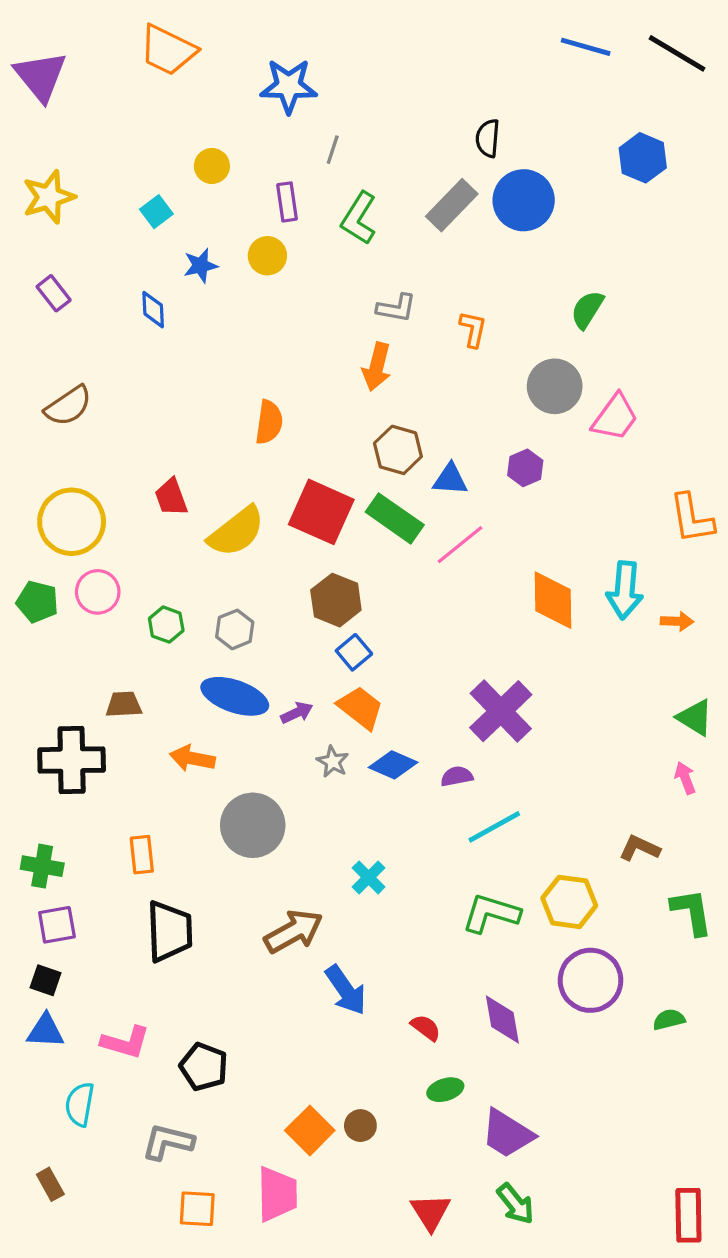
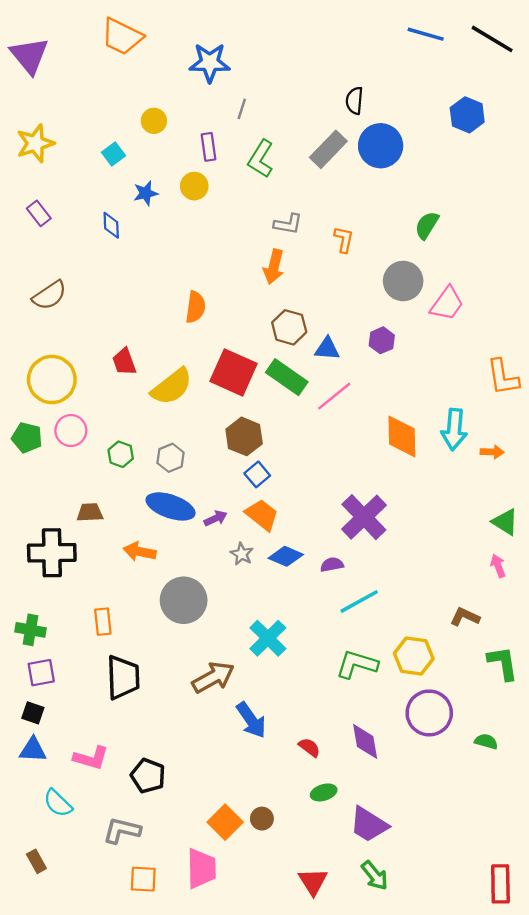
cyan cross: (369, 877) -> (268, 638), size x1.5
green semicircle: (669, 1019) -> (486, 741), turned 30
cyan semicircle: (80, 1104) -> (58, 803), turned -56

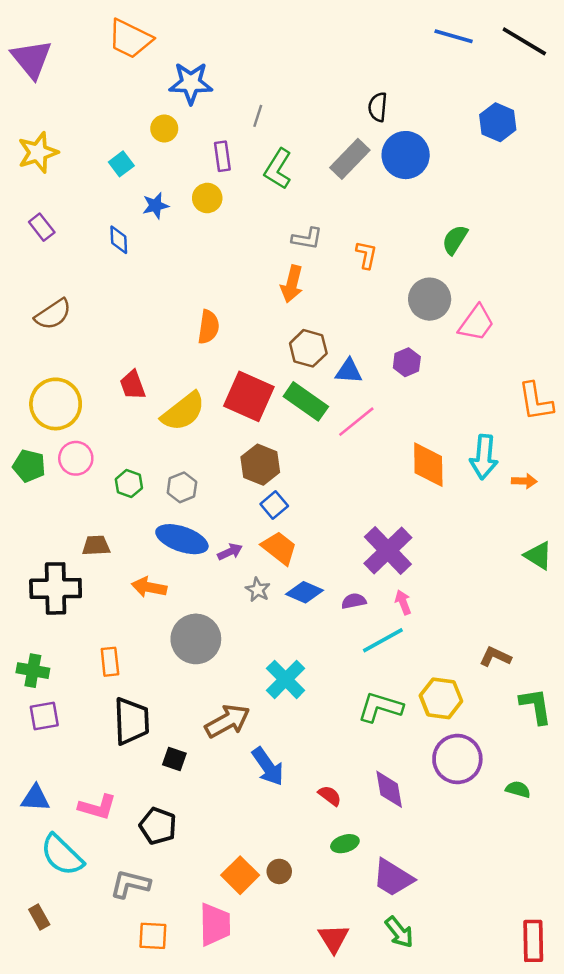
blue star: (210, 63) -> (191, 83), moved
pink arrow: (498, 566) -> (403, 602), moved
black square: (33, 713) -> (174, 759), moved
cyan semicircle: (58, 803) -> (62, 855), size x1.4

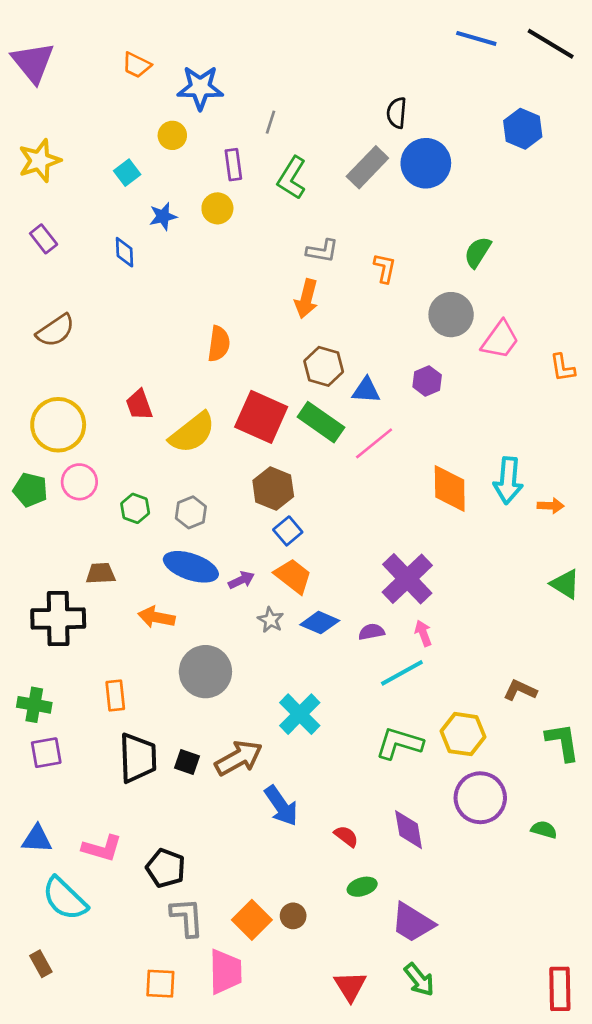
orange trapezoid: (130, 39) -> (136, 65), moved, size x0.6
orange L-shape: (536, 401) -> (563, 368), moved, size x0.7
black square: (174, 759) -> (187, 762), moved
gray L-shape: (130, 884) -> (187, 917), moved, turned 72

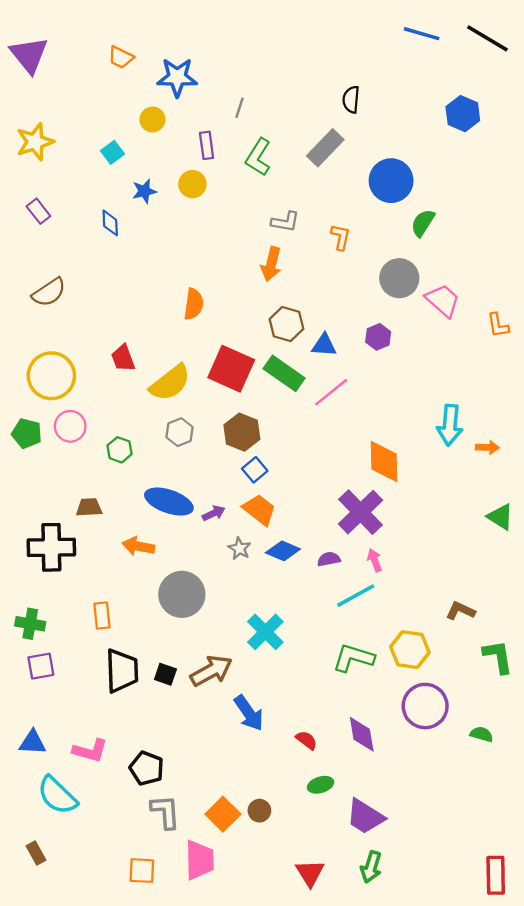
blue circle: (426, 163) -> (391, 181), moved
pink trapezoid: (500, 340) -> (443, 301), turned -84
orange diamond: (450, 488) -> (384, 462), moved
gray hexagon: (191, 512) -> (179, 432), moved
green arrow: (419, 980) -> (371, 867), turned 56

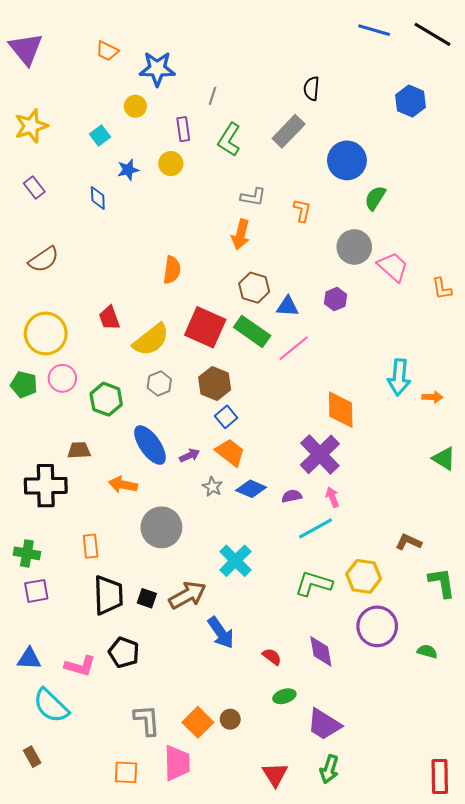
green hexagon: (120, 450) -> (106, 399), size x1.4
blue ellipse: (169, 502) -> (150, 445), turned 36
black pentagon: (147, 768) -> (124, 652), moved

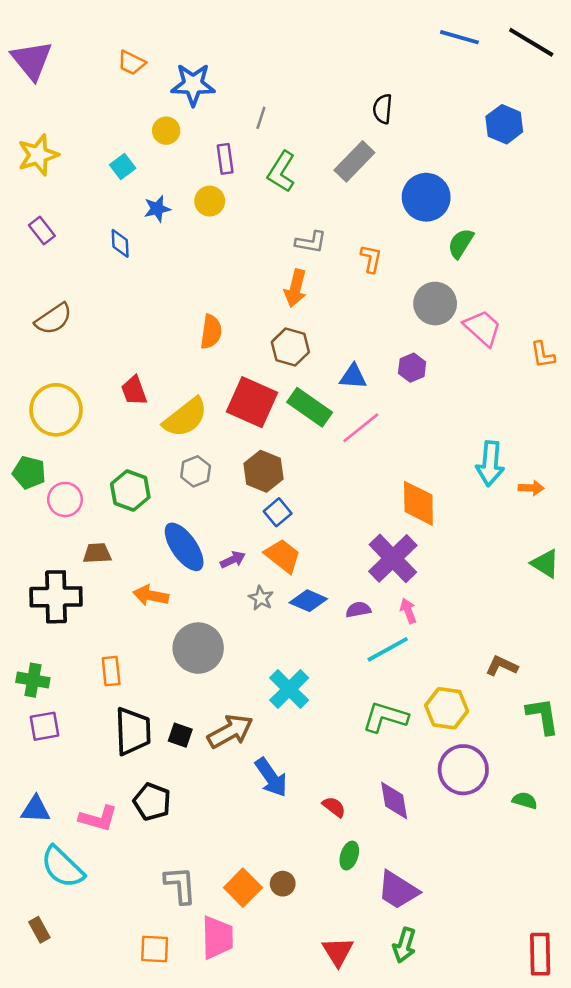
brown hexagon: (254, 288) -> (290, 347), moved
pink circle: (62, 378) -> (65, 499), moved
green ellipse: (284, 696) -> (349, 856), turned -55

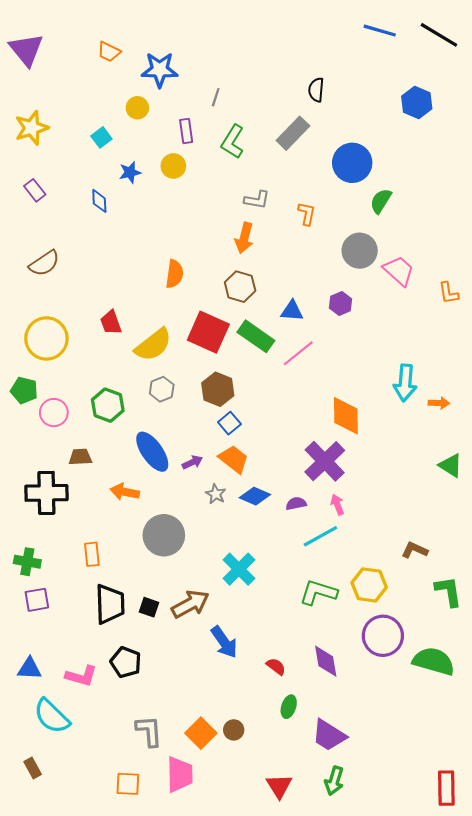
green semicircle: (525, 800) -> (434, 661), size x2.0

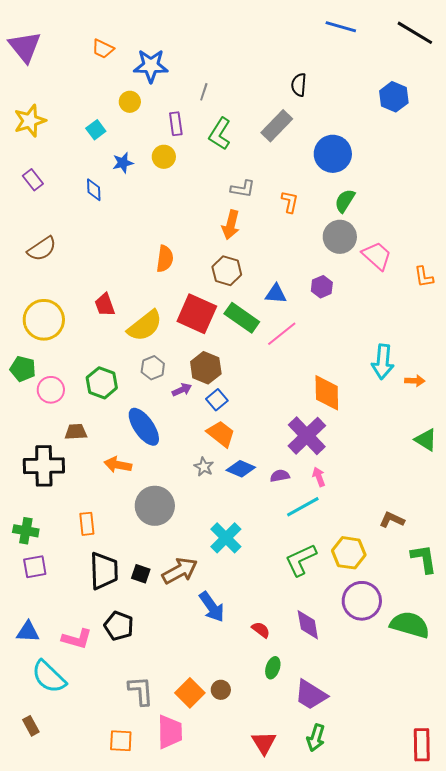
blue line: (380, 31) -> (341, 27), moved
green semicircle: (381, 201) -> (345, 201), moved
purple arrow: (192, 462) -> (182, 390), moved
green L-shape: (318, 592) -> (301, 560), turned -42

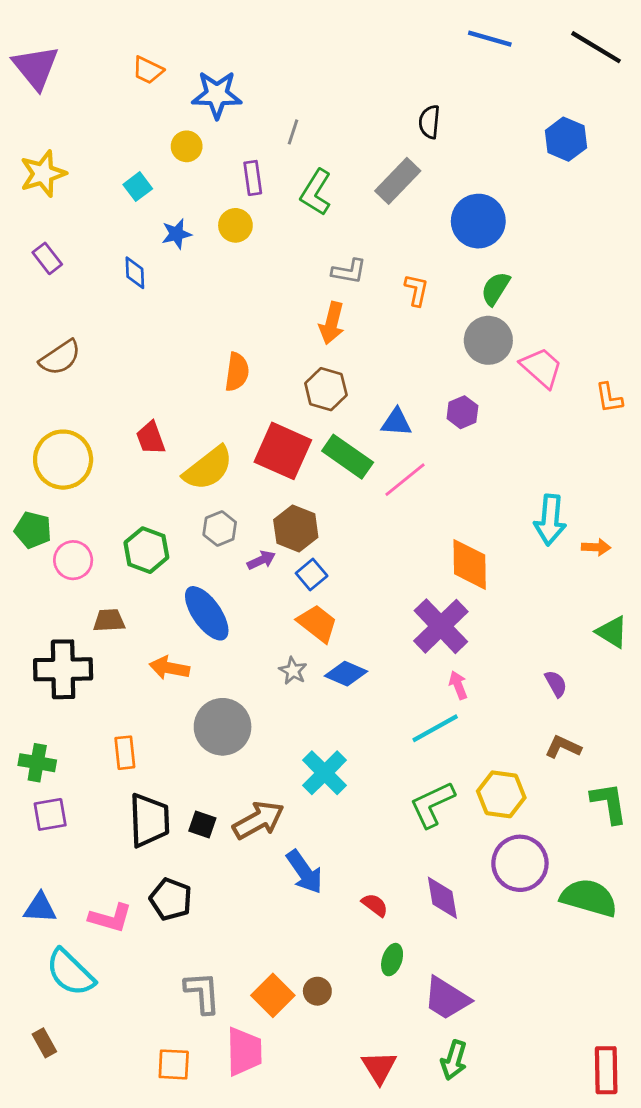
purple semicircle: (280, 476) -> (556, 684), moved, turned 72

